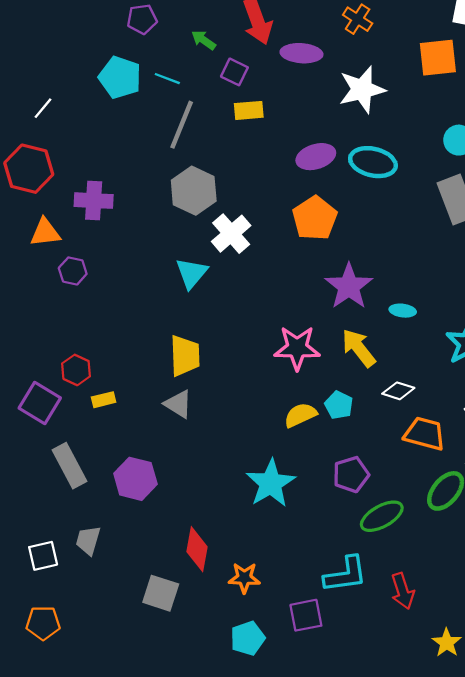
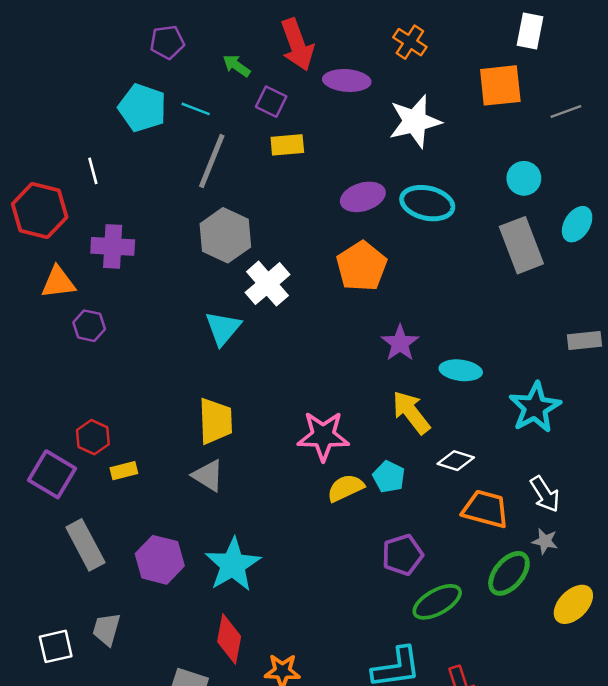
white line: (43, 108) -> (93, 171), moved, turned -55
purple star: (349, 286) -> (400, 343), size x0.7
cyan ellipse: (403, 311) -> (461, 370), size x1.4
pink star: (297, 348) -> (323, 436), moved
cyan star: (271, 483) -> (233, 565), moved

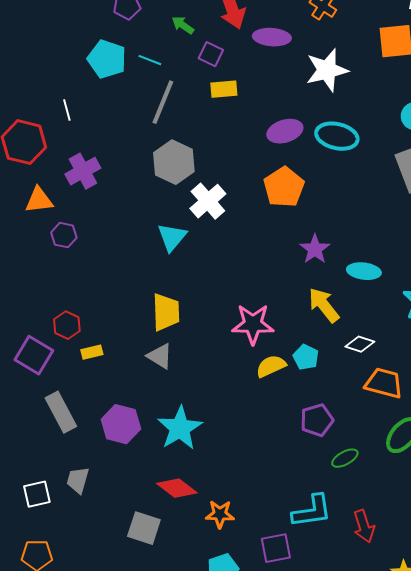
purple cross: (113, 246) -> (83, 171), turned -32
green ellipse: (437, 602) -> (345, 458), size x0.7
red diamond: (229, 639) -> (177, 488), turned -63

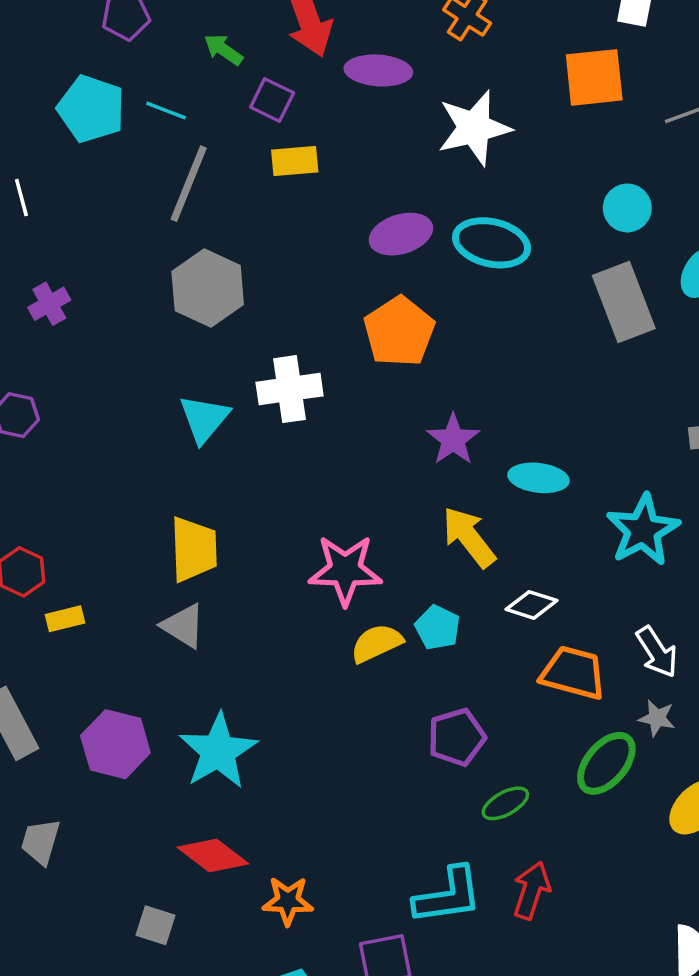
purple cross: (83, 171) -> (49, 304), size x0.7
white cross: (208, 201) -> (290, 389), moved, turned 33
red arrow: (364, 526) -> (532, 890), moved, turned -144
gray square: (144, 528) -> (155, 925), size x0.7

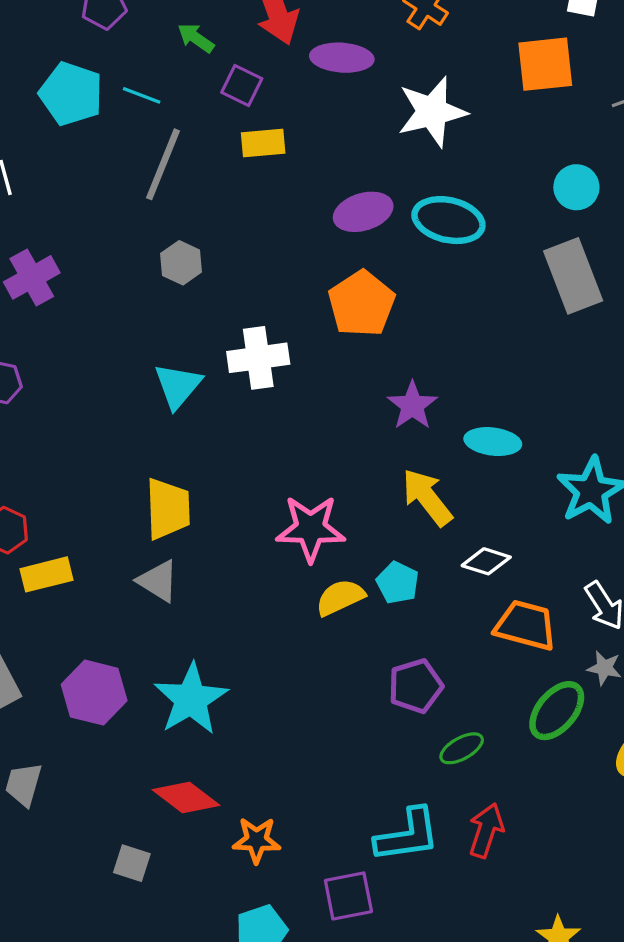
gray hexagon: (208, 288) -> (181, 263), size x0.6
purple cross: (49, 304) -> (32, 277), size x1.4
yellow rectangle: (65, 619) -> (47, 574), size x1.4

